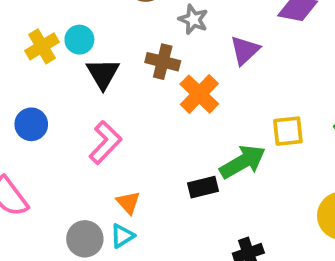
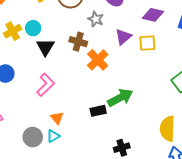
yellow square: (288, 131) -> (147, 43), moved

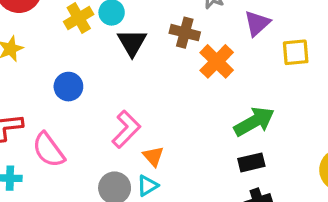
yellow square: (147, 43) -> (296, 52), moved
pink L-shape: (46, 85) -> (126, 129), moved
black rectangle: (98, 111) -> (251, 162), moved

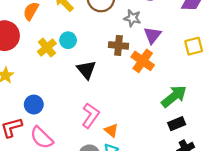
purple triangle: (257, 23) -> (152, 35), moved
black triangle: (132, 43) -> (86, 70), moved
blue circle: (68, 87) -> (34, 105), moved

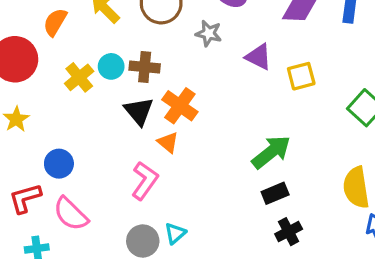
purple triangle: (152, 35) -> (259, 57), moved, turned -42
brown cross: (118, 45) -> (145, 67), moved
orange cross: (143, 61) -> (180, 106), moved
orange triangle: (111, 130) -> (168, 142), moved

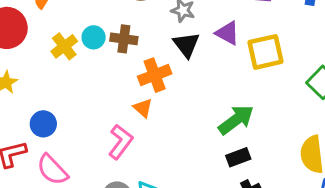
yellow square: (301, 76) -> (266, 52), size x1.4
orange cross: (180, 106) -> (155, 75), turned 32
black triangle: (139, 111) -> (186, 45), moved

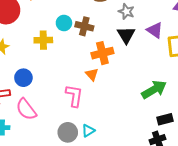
yellow cross: (64, 46) -> (43, 40), moved, turned 30
pink L-shape: (121, 142) -> (74, 96), turned -35
black rectangle: (238, 157) -> (165, 119), moved

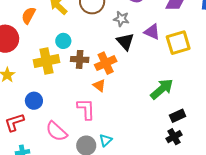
brown cross: (84, 26) -> (80, 59), moved
yellow cross: (43, 40) -> (46, 61), size x1.4
pink semicircle: (26, 109) -> (56, 131), moved

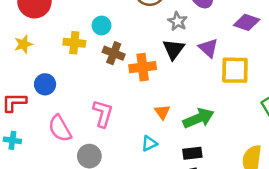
yellow cross: (46, 61) -> (74, 43), size x0.7
orange triangle: (99, 85) -> (162, 112), moved
black rectangle: (178, 116) -> (192, 153), moved
cyan triangle: (106, 140) -> (149, 143), moved

